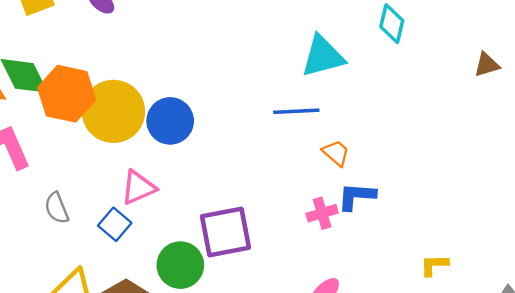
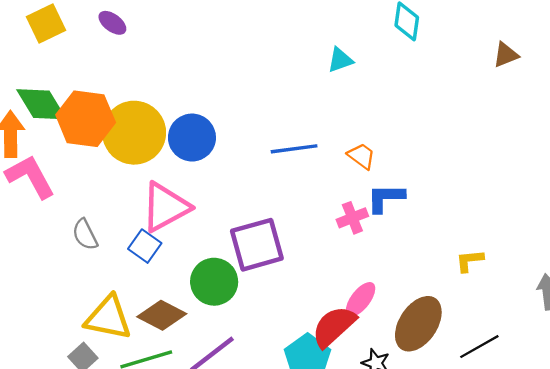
cyan triangle: (323, 56) -> (340, 60), size x0.6
blue line: (296, 111) -> (294, 149), moved
pink triangle: (138, 187) -> (165, 207), size x1.4

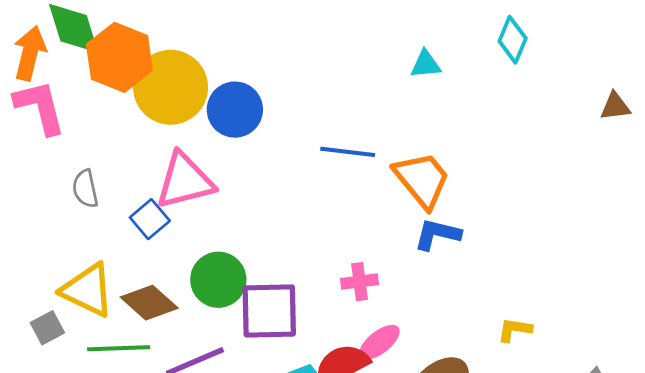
orange trapezoid: (361, 156) -> (422, 180), size x1.8
pink cross: (352, 218) -> (360, 282), moved
purple square: (257, 245) -> (269, 311), moved

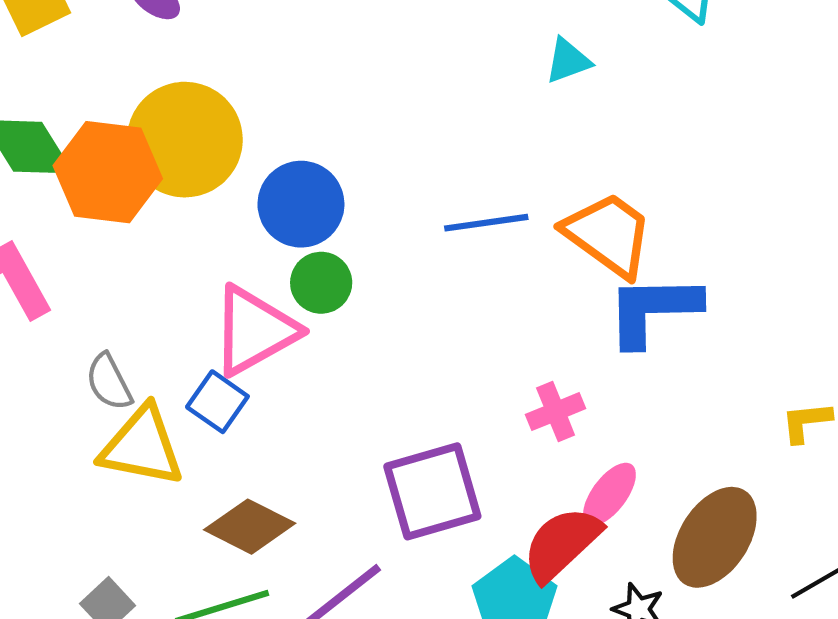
yellow circle: (171, 87) -> (185, 140), moved
blue L-shape: (437, 234) -> (653, 310), size x1.4
green circle: (218, 280) -> (321, 283), moved, size x0.7
yellow triangle: (88, 290) -> (142, 446), moved

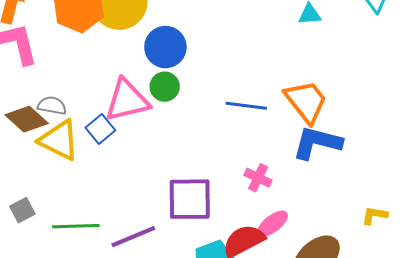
blue line: (486, 223) -> (246, 106), moved
gray semicircle: (109, 382) -> (52, 106), turned 112
pink cross: (556, 412) -> (258, 178), turned 32
brown diamond: (250, 527) -> (27, 119), moved

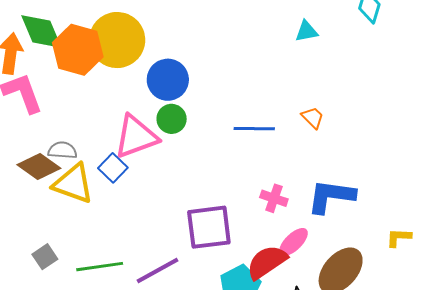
orange trapezoid: (306, 101) -> (313, 118), size x0.5
blue L-shape: (317, 143) -> (331, 196), moved
yellow L-shape: (375, 215) -> (399, 237), moved

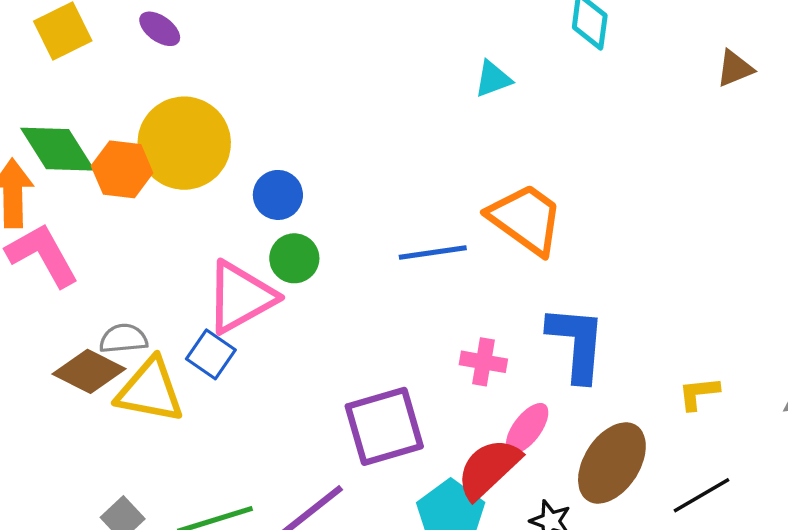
orange hexagon: (78, 50) -> (122, 169), size x0.7
blue circle: (168, 80) -> (278, 195), size x0.7
orange trapezoid: (313, 118) -> (526, 219), size x2.0
blue L-shape: (331, 196) -> (577, 343), turned 96

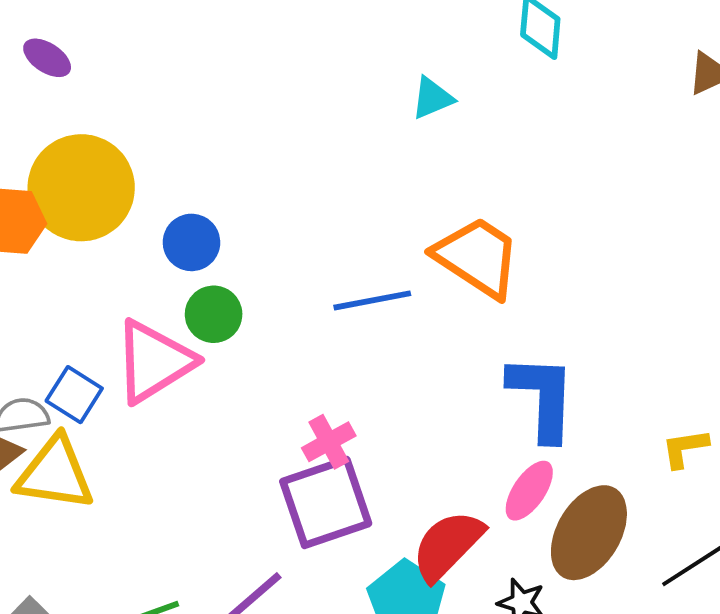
blue square: (211, 354) -> (74, 395), moved
pink cross: (483, 362) -> (329, 442), moved, turned -36
pink ellipse: (527, 428) -> (529, 491), moved

